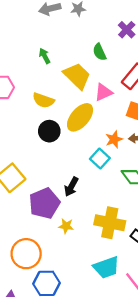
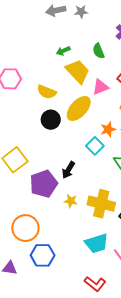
green arrow: (45, 56) -> (63, 51), moved, turned -88
yellow star: (66, 226) -> (71, 201), moved

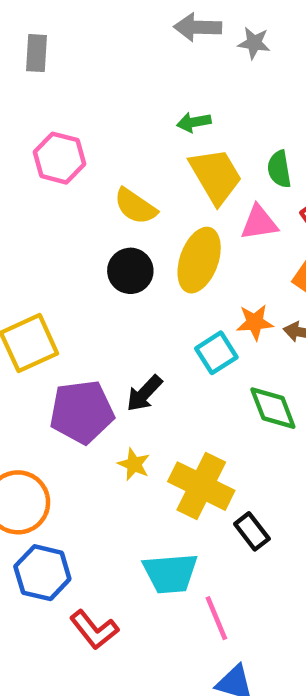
green semicircle: (98, 51) -> (279, 169), moved
yellow ellipse: (79, 108) -> (199, 260), turned -36
red L-shape: (95, 284) -> (94, 630), moved

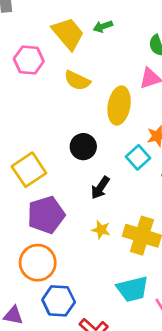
yellow trapezoid: (216, 176) -> (68, 34), moved
black circle: (130, 271) -> (83, 147), moved
purple pentagon: (82, 412) -> (46, 215), moved

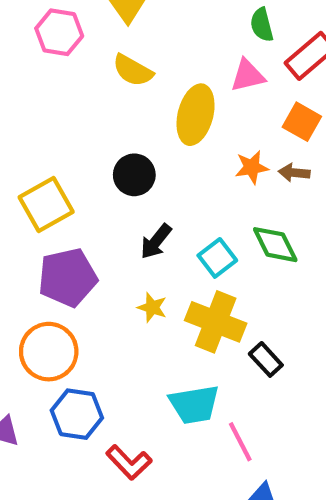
cyan square: (138, 157) -> (217, 258), moved

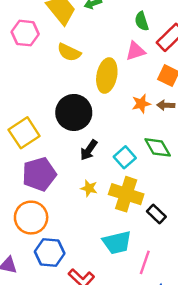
black circle: (134, 175) -> (74, 112), size x1.5
pink line: (240, 442) -> (145, 262), turned 50

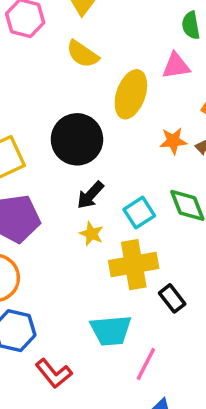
yellow star: (89, 188) -> (91, 234), moved
yellow cross: (126, 194) -> (134, 265), turned -36

